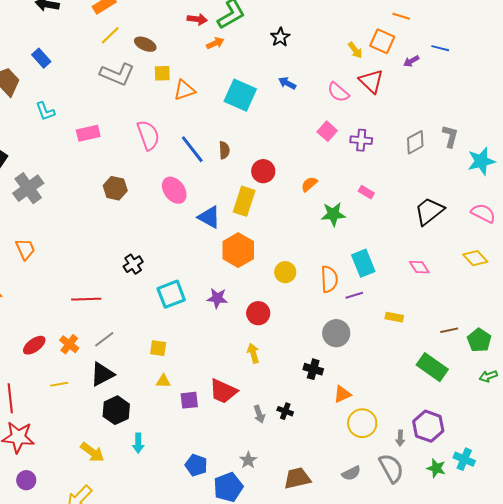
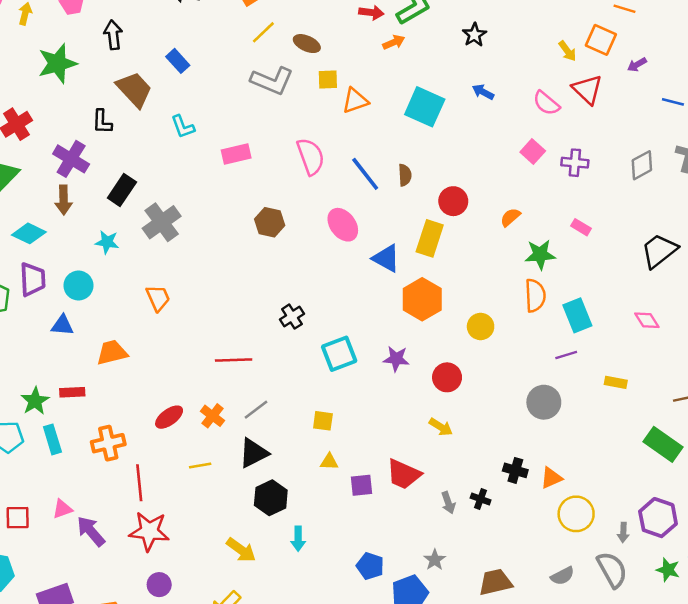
blue line: (440, 48) -> (673, 102), moved
orange semicircle: (329, 279) -> (535, 295), moved
yellow arrow: (253, 353) -> (441, 427), turned 138
black cross: (313, 369) -> (515, 470), moved

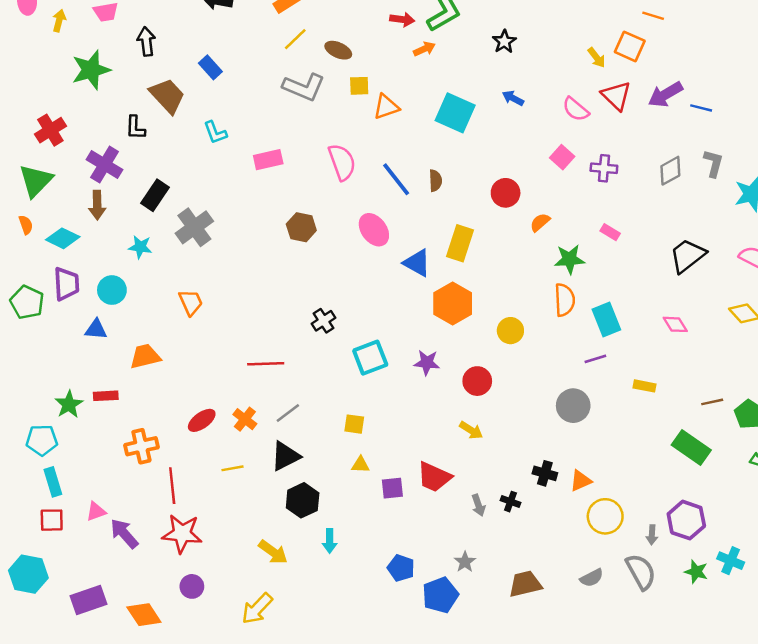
purple arrow: (637, 65) -> (665, 94), moved, size x1.8
red circle: (453, 201) -> (506, 193), moved
cyan rectangle: (52, 439) -> (53, 482), moved

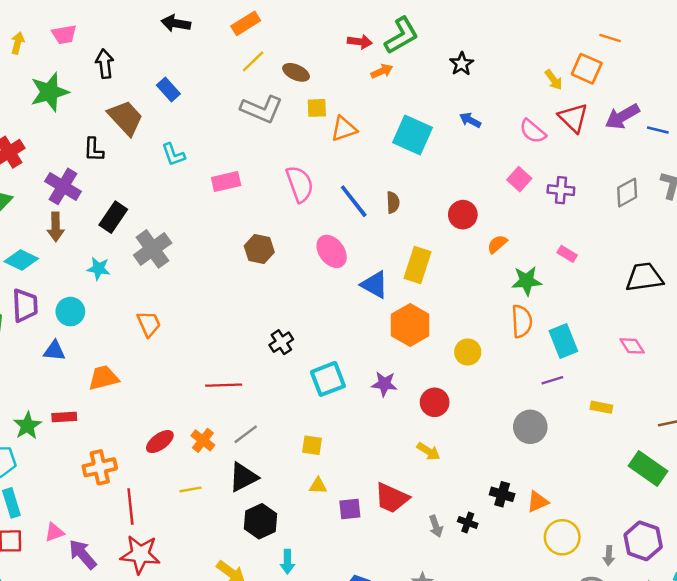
black trapezoid: (688, 256) -> (644, 277), turned 30

